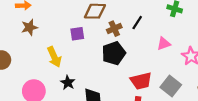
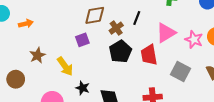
brown star: (29, 27) -> (37, 55), moved
pink triangle: (164, 44) -> (166, 33), size x1.5
red trapezoid: (141, 81) -> (149, 55), moved, turned 105

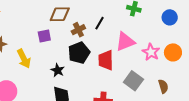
black star: (83, 88) -> (58, 70), moved

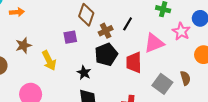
brown diamond: (60, 14) -> (86, 15), turned -70
pink star: (151, 52) -> (181, 31), moved
brown semicircle: (163, 86) -> (185, 78), moved

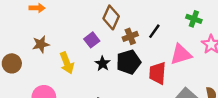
purple square: (70, 37) -> (92, 40), turned -32
black star: (84, 73) -> (103, 64), moved

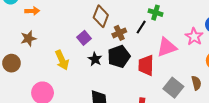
green cross: (194, 19) -> (156, 13), moved
brown star: (41, 44) -> (28, 38), moved

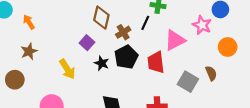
orange arrow: (32, 11) -> (29, 22), turned -112

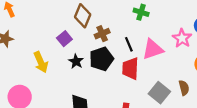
black line: (145, 23) -> (129, 44), moved, turned -56

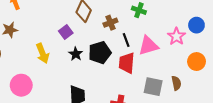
brown cross: (102, 34) -> (110, 23), moved
gray square: (159, 93) -> (153, 87), turned -30

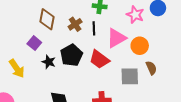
pink star: (176, 36) -> (135, 15), moved
black line: (126, 40) -> (94, 28), moved, turned 32
orange circle: (197, 62) -> (140, 46), moved
red trapezoid: (127, 63) -> (99, 59), turned -45

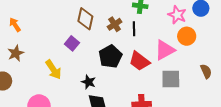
pink triangle: (116, 38) -> (165, 50), moved
orange circle: (140, 46) -> (187, 36), moved
black star: (49, 62) -> (89, 82), moved
brown semicircle: (151, 68) -> (206, 71), moved

